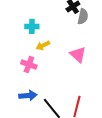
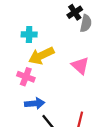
yellow arrow: (43, 45) -> (41, 56), size x1.6
blue arrow: (28, 95) -> (35, 103), moved

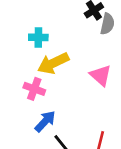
blue arrow: (35, 103) -> (45, 121), turned -42

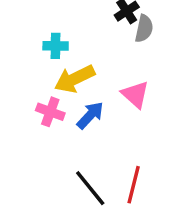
blue arrow: (45, 121) -> (90, 115), moved

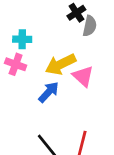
yellow arrow: (75, 79) -> (61, 64), moved
pink cross: (50, 112) -> (16, 64), moved

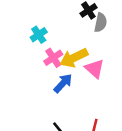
cyan cross: (22, 39) -> (39, 35), turned -35
pink cross: (16, 64) -> (53, 58), moved, turned 36

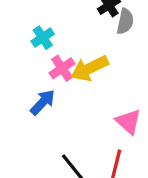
pink triangle: (95, 69) -> (128, 122), moved
blue arrow: (63, 83) -> (43, 102), moved

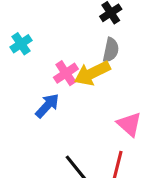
gray semicircle: (125, 21) -> (111, 50), moved
cyan cross: (43, 38) -> (21, 44), moved

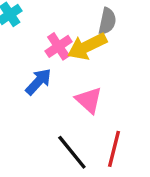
pink triangle: (129, 124) -> (89, 100), moved

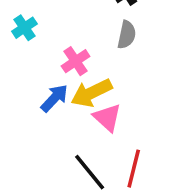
yellow arrow: (87, 46) -> (91, 93), moved

